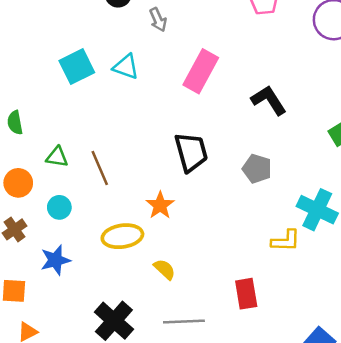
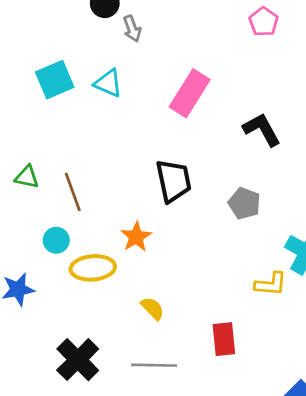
gray arrow: (158, 20) -> (132, 29), moved
cyan circle: (59, 207) -> (56, 240), moved
yellow semicircle: (164, 269) -> (153, 308), moved

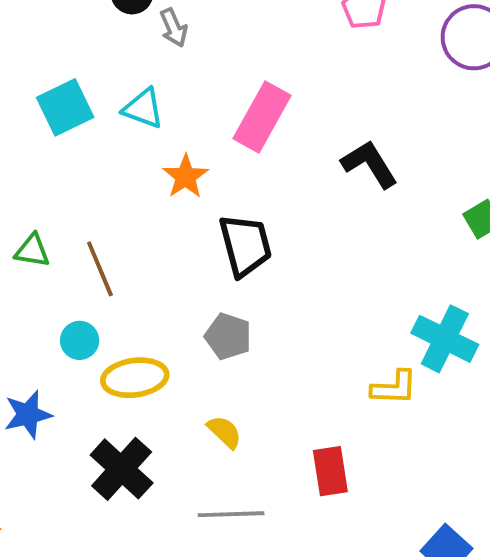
gray pentagon: (244, 203) -> (228, 336), moved
orange star: (136, 237) -> (185, 177), moved
black cross: (78, 360) -> (122, 469), moved

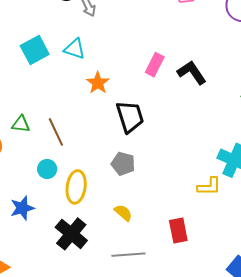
pink rectangle: (262, 117) -> (155, 65), moved, size x0.7
yellow ellipse: (135, 378) -> (76, 187), turned -72

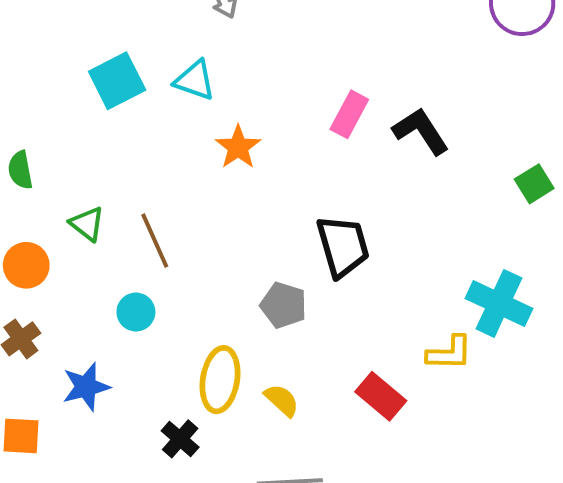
black trapezoid: (130, 117) -> (343, 246), moved
green triangle: (21, 124) -> (87, 224), turned 30
yellow ellipse: (76, 187) -> (220, 380), moved
red rectangle: (178, 231) -> (381, 396), moved, turned -40
black cross: (71, 234) -> (180, 439), size x0.6

